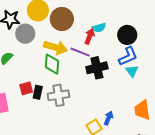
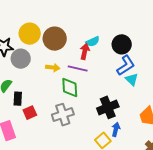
yellow arrow: (56, 47) -> (53, 68), size x0.6
green diamond: (52, 64) -> (70, 88), moved
black cross: (97, 68) -> (108, 107), moved
black rectangle: (38, 92) -> (18, 99), moved

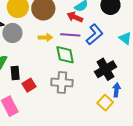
red arrow: (85, 51) -> (75, 17), turned -70
blue L-shape: (126, 65) -> (94, 34), moved
gray cross: (63, 115) -> (62, 83), turned 30

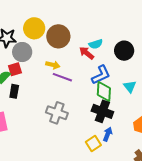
purple line: (70, 35) -> (62, 77), moved
green diamond: (65, 55) -> (104, 91), moved
black cross: (105, 69) -> (102, 111), turned 35
red square: (29, 85) -> (15, 69), moved

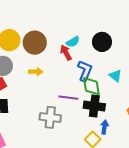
red arrow: (87, 53) -> (66, 53), turned 35
blue L-shape: (101, 75) -> (85, 71), turned -30
purple line: (62, 77) -> (68, 98), moved

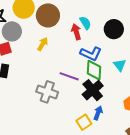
cyan semicircle: (73, 42) -> (85, 23), turned -104
blue L-shape: (85, 71) -> (91, 54), turned 80
yellow arrow: (36, 72) -> (43, 44), turned -72
black cross: (94, 106) -> (93, 90), turned 30

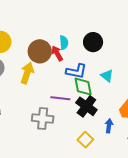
brown circle: (48, 15) -> (40, 51), moved
cyan semicircle: (85, 23) -> (64, 42), turned 40
yellow arrow: (43, 44) -> (27, 73), size x1.5
blue arrow: (98, 113) -> (109, 126), moved

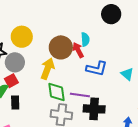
black circle: (93, 42) -> (111, 14), moved
green diamond: (83, 87) -> (57, 92), moved
black cross: (86, 106) -> (94, 109), moved, turned -35

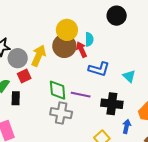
yellow circle: (22, 37) -> (67, 30), moved
yellow arrow: (48, 69) -> (39, 56), moved
red square: (11, 81) -> (24, 76), moved
black cross: (94, 109) -> (112, 104), moved

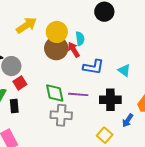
yellow arrow: (39, 56) -> (26, 25), moved, turned 40
blue arrow: (126, 126) -> (128, 120), turned -152

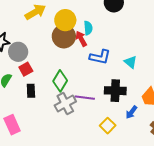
green diamond: (55, 93) -> (60, 81), turned 40
purple line: (78, 94) -> (85, 98), moved
black rectangle: (14, 106) -> (31, 91), moved
gray cross: (61, 115) -> (65, 104), turned -35

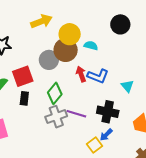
cyan semicircle: (88, 28) -> (91, 46), turned -80
red arrow: (81, 39) -> (81, 74), moved
gray circle: (18, 52) -> (49, 60), moved
red square: (26, 69) -> (23, 76), size x1.5
blue arrow: (131, 112) -> (106, 135), moved

